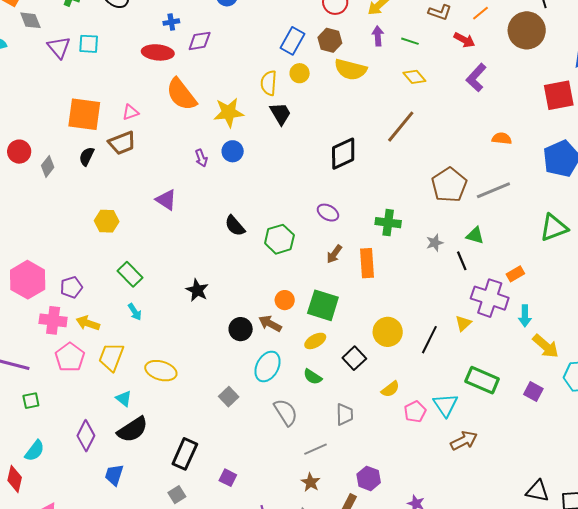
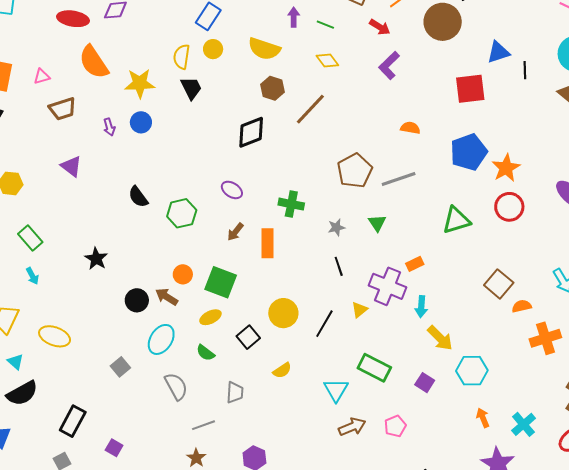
brown hexagon: (330, 40) -> (273, 88), moved
brown trapezoid: (122, 143) -> (63, 109), moved
green triangle: (475, 236) -> (377, 223), turned 36
black line: (462, 261) -> (339, 266), moved
pink pentagon: (415, 412) -> (395, 426), moved

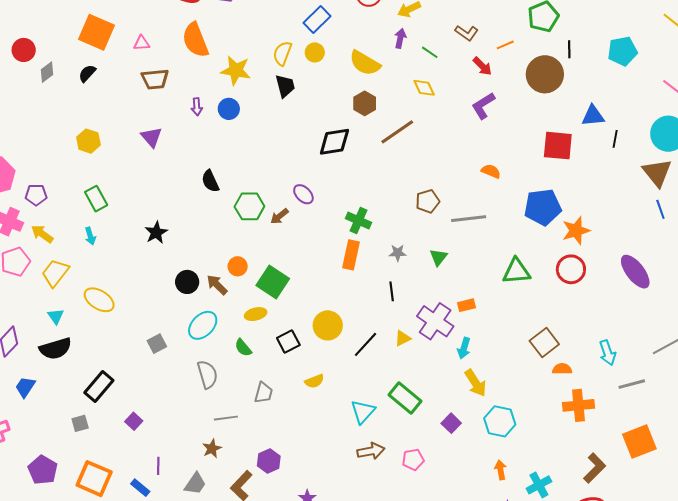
brown pentagon: (355, 171) -> (428, 201), size x0.7
brown arrow: (235, 232) -> (279, 216), moved
orange rectangle: (267, 243) -> (351, 255), moved

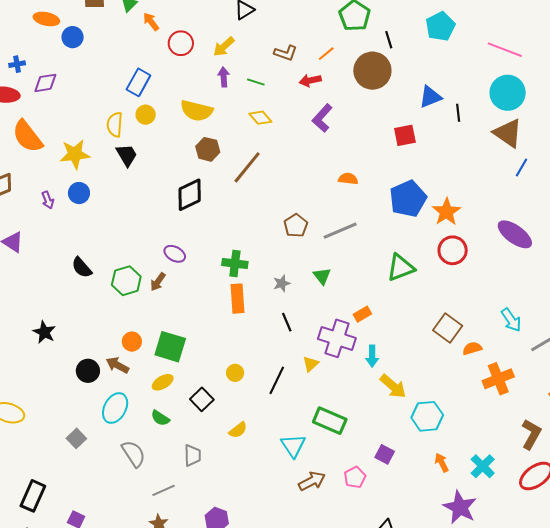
red arrow: (482, 66) -> (310, 80), turned 140
red square: (558, 146) -> (405, 135), size x0.7
blue line: (660, 209) -> (521, 167), turned 66
yellow circle: (328, 325) -> (235, 373), size x0.6
purple square: (451, 423) -> (385, 454), moved

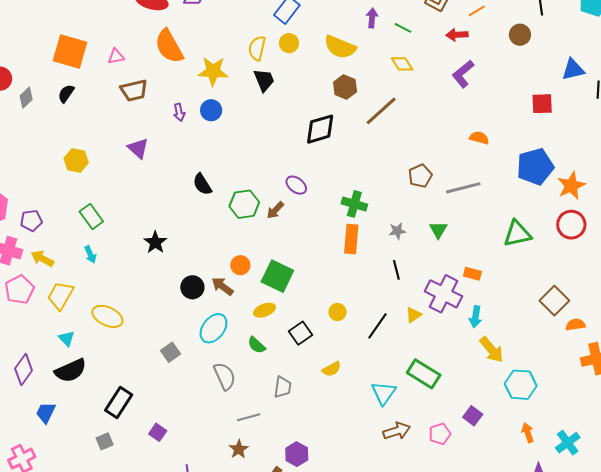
brown circle: (372, 71) -> (520, 35), size x0.6
orange rectangle: (362, 314) -> (472, 274), turned 36

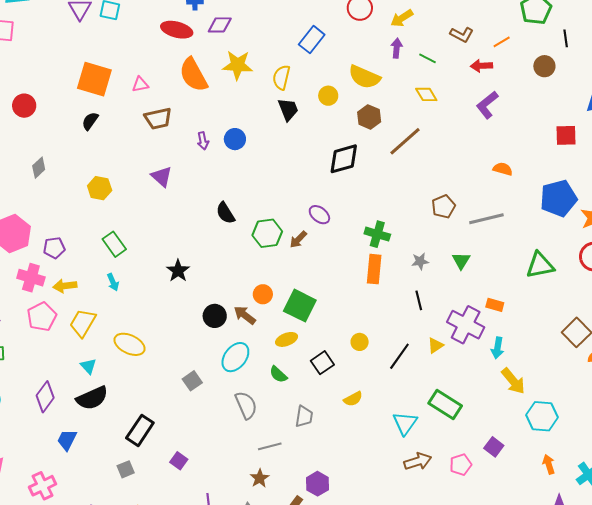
yellow circle: (289, 43) -> (328, 96), moved
yellow star: (213, 71) -> (237, 65), moved
gray diamond: (26, 98) -> (39, 168), moved
yellow arrow: (42, 259) -> (65, 286), turned -35

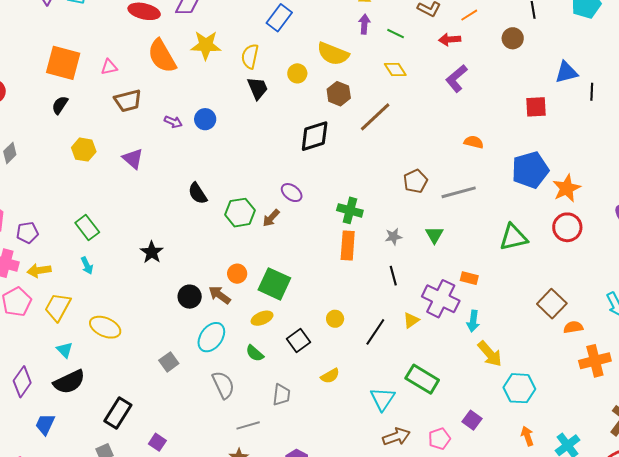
purple arrow: (203, 141) -> (173, 122), turned -54
yellow hexagon: (100, 188) -> (84, 150), moved

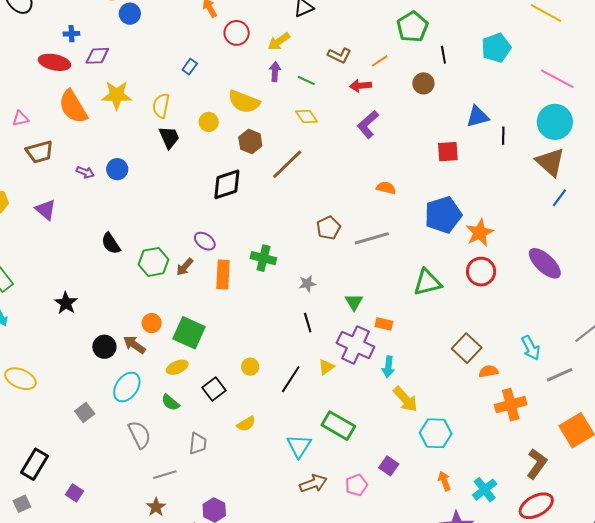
blue rectangle: (279, 18) -> (190, 67), size x0.6
green triangle: (434, 235) -> (354, 302), moved
orange rectangle: (348, 245) -> (223, 275), moved

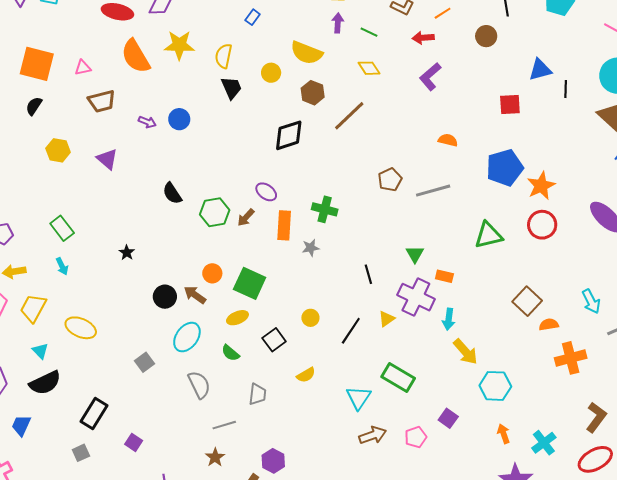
gray star: (307, 284) -> (311, 248), moved
black star: (66, 303) -> (127, 253), size x0.7

